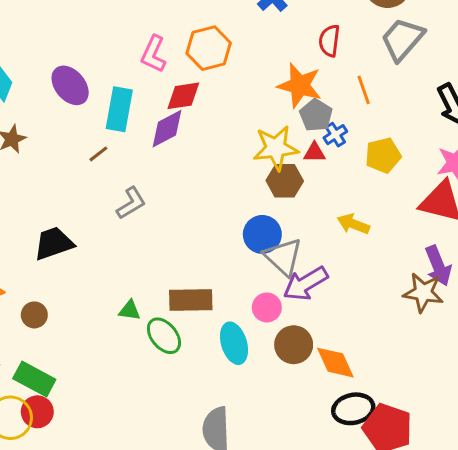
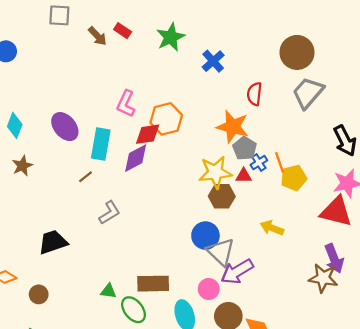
orange hexagon: (209, 48) -> (166, 119), moved
orange line: (364, 90) -> (280, 163), moved

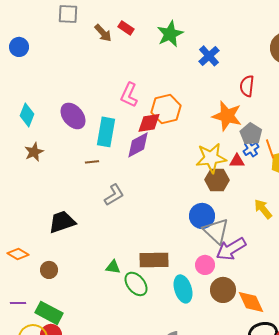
gray pentagon: (245, 148) -> (251, 134), moved
brown line: (86, 177) -> (92, 162), turned 32
yellow arrow: (272, 228) -> (263, 209), turned 30

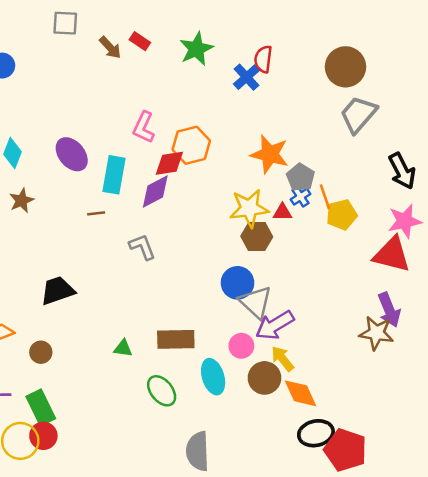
red semicircle: (247, 86) -> (263, 59), moved
gray L-shape: (114, 195) -> (142, 247), moved, turned -80
yellow arrow: (263, 209) -> (282, 359), moved
green ellipse: (136, 284) -> (162, 391), moved
green rectangle: (49, 313) -> (41, 408), turned 36

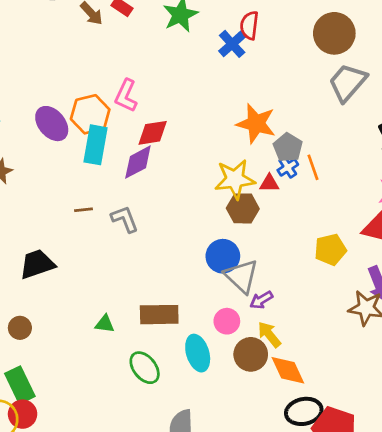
orange hexagon: (191, 145) -> (90, 114), moved
brown line: (96, 213) -> (84, 210), moved
yellow pentagon: (342, 215) -> (330, 250), moved
purple arrow: (275, 325) -> (261, 300), size x0.6

